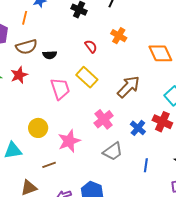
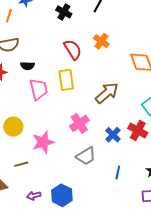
red semicircle: (91, 46) -> (73, 50), size x1.5
black semicircle: (50, 55) -> (27, 66), moved
yellow rectangle: (87, 77) -> (66, 80), turned 35

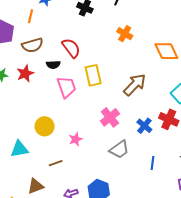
red semicircle: (73, 50) -> (71, 48), moved
pink star: (43, 142) -> (76, 139), size x0.6

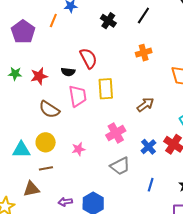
orange cross: (125, 34) -> (144, 53), turned 35
brown semicircle: (32, 45) -> (49, 109), moved, turned 40
brown arrow: (135, 85) -> (145, 105), size x0.7
yellow circle: (45, 126) -> (46, 142), moved
brown line: (56, 163) -> (46, 168), moved

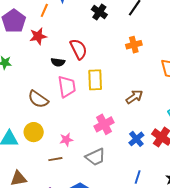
red star: (39, 76) -> (38, 36), moved
gray trapezoid: (120, 166) -> (95, 157), moved
brown line: (46, 168) -> (55, 159), moved

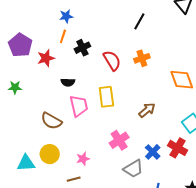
orange line: (44, 10) -> (63, 36), moved
black cross: (99, 12) -> (82, 48), moved, turned 35
red semicircle: (79, 49) -> (112, 60), moved
gray trapezoid: (95, 157) -> (133, 169), moved

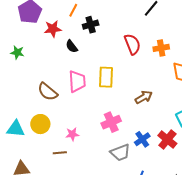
orange cross: (142, 58) -> (161, 48), moved
red semicircle: (112, 60) -> (132, 44), moved
black semicircle: (68, 82) -> (72, 46), moved, turned 40

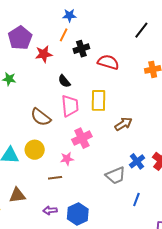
red semicircle: (132, 44) -> (108, 62), moved, turned -50
black semicircle: (72, 46) -> (64, 81), moved
brown arrow: (144, 97) -> (123, 124), moved
pink cross: (111, 122) -> (82, 138), moved

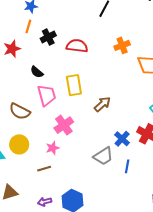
blue line: (136, 199) -> (127, 166), moved

